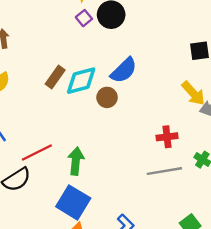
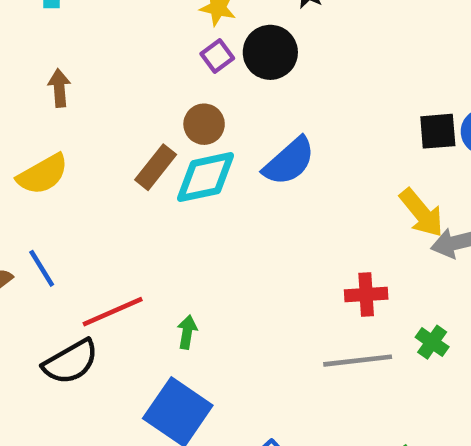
brown circle: (107, 97) -> (204, 124), moved
green arrow: (76, 161) -> (187, 332), size x0.6

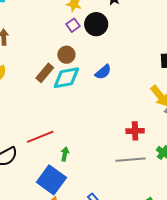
blue semicircle: (289, 161) -> (103, 72), size x0.7
red line: (113, 312) -> (40, 137), moved
green arrow: (187, 332) -> (65, 154), moved

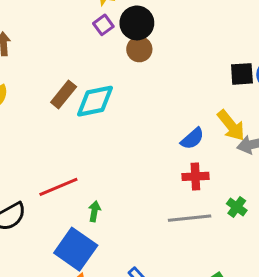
brown circle: (66, 55) -> (139, 49), moved
blue semicircle: (103, 72) -> (192, 139), moved

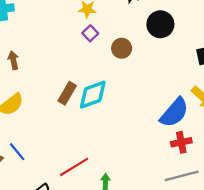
black circle: (137, 23) -> (160, 24), moved
blue semicircle: (192, 139) -> (174, 113), size x1.6

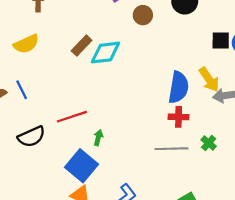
blue semicircle: (174, 113) -> (178, 87), turned -44

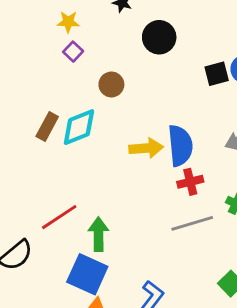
brown circle: (143, 15) -> (111, 84), moved
yellow arrow: (209, 80) -> (146, 148), moved, turned -45
green arrow: (98, 138) -> (99, 234), size x1.6

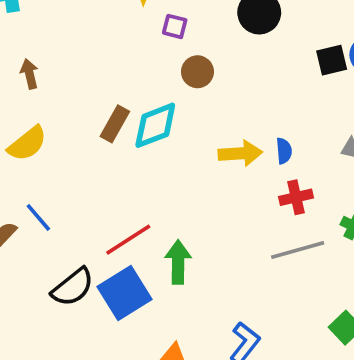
purple square: (73, 52) -> (175, 26), moved, turned -30
blue semicircle: (180, 146) -> (284, 151), size x0.5
blue square: (87, 274) -> (124, 293), moved, turned 33

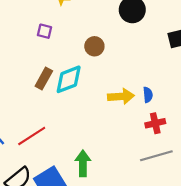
purple square: (175, 26) -> (45, 31), moved
red line: (128, 240) -> (32, 136), moved

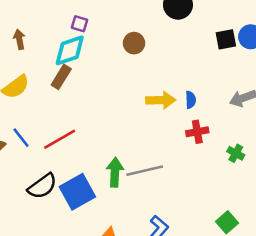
brown rectangle: (44, 79) -> (61, 77), moved
cyan diamond: (69, 79) -> (70, 50), moved
gray line: (156, 156) -> (145, 171), moved

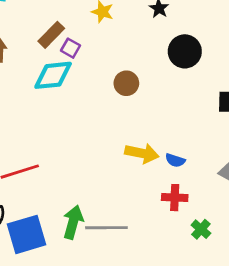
brown rectangle: (61, 77) -> (51, 35), moved
blue semicircle: (191, 100) -> (175, 160), turned 98
green cross: (236, 153) -> (201, 229), moved

